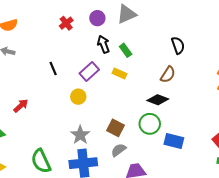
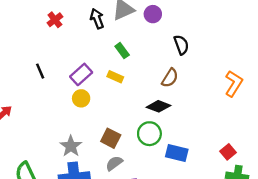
purple circle: (97, 18) -> (153, 14), moved
black arrow: (103, 44) -> (97, 19), moved
yellow circle: (78, 97) -> (81, 98), moved

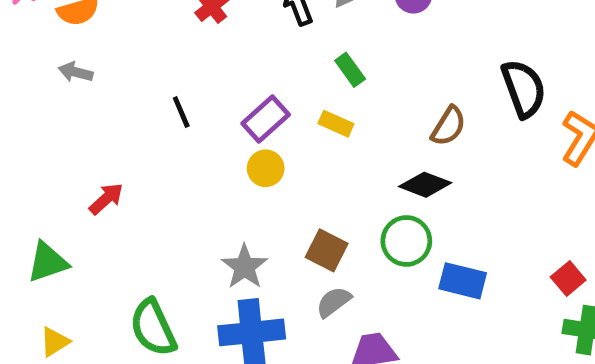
black semicircle: (181, 45) -> (524, 89), moved, size x1.4

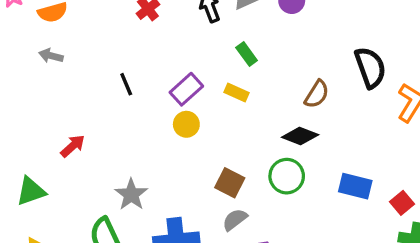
gray star: (245, 267) -> (131, 194), moved
blue rectangle: (463, 281) -> (355, 186), moved

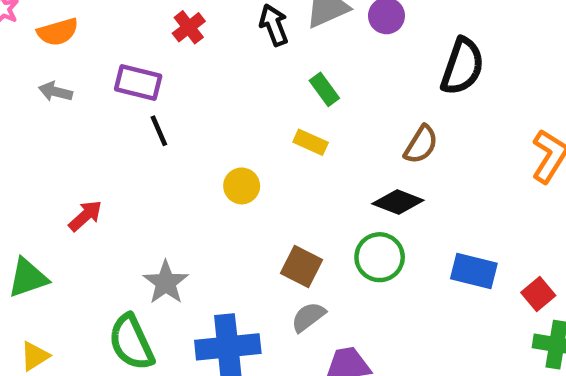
black semicircle: (370, 67) -> (462, 66), moved, turned 39
purple rectangle: (186, 89) -> (138, 82), moved, turned 56

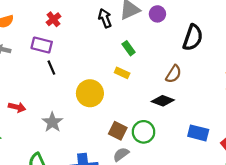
red cross: (189, 27) -> (53, 19), moved
yellow circle: (242, 186) -> (90, 93), size x1.6
red arrow: (85, 216) -> (17, 107), turned 56
green circle: (380, 257) -> (144, 132), moved
gray star: (166, 282) -> (52, 122), moved

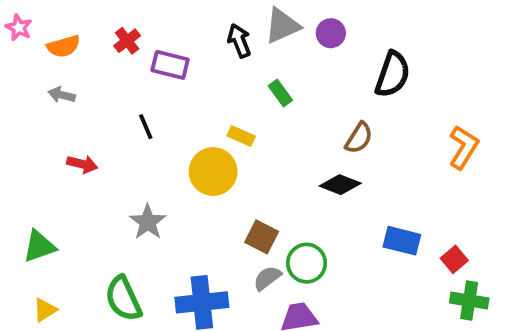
red cross: (53, 19) -> (127, 41), moved
purple rectangle: (42, 45) -> (170, 65), moved
yellow rectangle: (122, 73) -> (241, 136), moved
red arrow: (17, 107) -> (82, 164), moved
green circle: (144, 132) -> (307, 263), moved

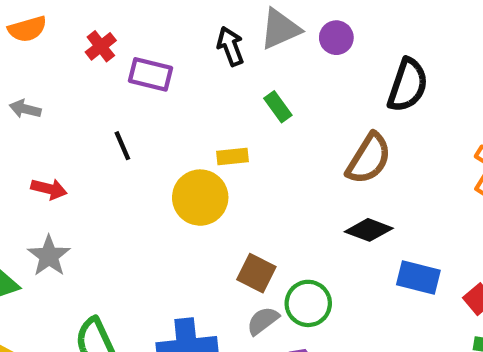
orange semicircle: (64, 46) -> (27, 29), moved
yellow rectangle: (241, 136) -> (233, 156), turned -30
brown semicircle: (359, 138) -> (369, 159), size x1.4
black diamond: (340, 185) -> (369, 230), moved
gray star: (148, 222) -> (49, 256), moved

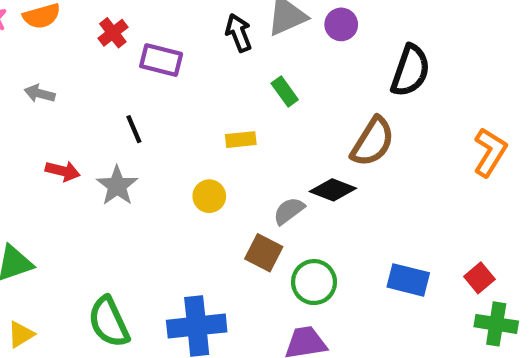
yellow circle: (200, 198) -> (209, 196), moved, size x0.6
black diamond: (369, 230) -> (333, 190), moved
gray star: (49, 256) -> (117, 186), moved
blue rectangle: (418, 277) -> (408, 280), moved
gray semicircle: (263, 321) -> (289, 211), moved

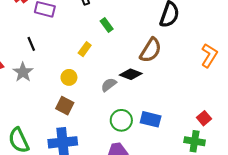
yellow rectangle: (241, 140) -> (85, 49), turned -48
brown square: (264, 253) -> (65, 106), moved
blue rectangle: (408, 280) -> (151, 119), moved
green cross: (496, 324) -> (195, 141), moved

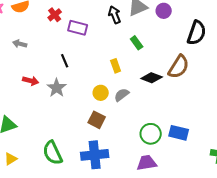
yellow rectangle: (85, 49) -> (116, 66), turned -56
black diamond: (131, 74) -> (152, 78), moved
gray semicircle: (109, 85) -> (122, 95), moved

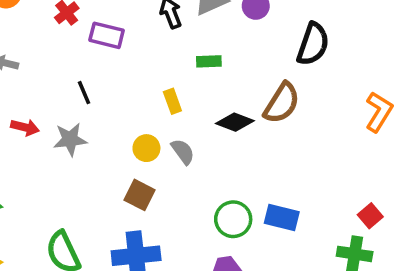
green rectangle: (137, 43) -> (209, 61), turned -56
gray star: (57, 88) -> (70, 139), turned 30
gray semicircle: (122, 95) -> (183, 152), turned 91

